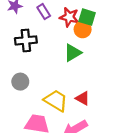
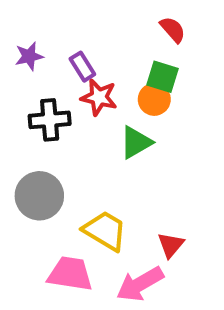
red star: (69, 17) -> (99, 97), moved
gray circle: (20, 82) -> (39, 196), size x1.5
red triangle: (83, 98) -> (171, 245), moved, turned 40

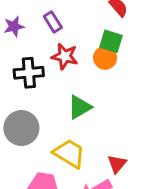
purple rectangle: (82, 67) -> (53, 22), moved
green triangle: (136, 142) -> (80, 107), moved

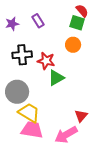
green square: (111, 41) -> (77, 23), moved
red star: (65, 56) -> (46, 61), moved
yellow trapezoid: (69, 153) -> (29, 113), moved

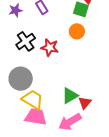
black cross: (22, 55) -> (26, 41), turned -30
green triangle: (56, 78) -> (70, 96), moved

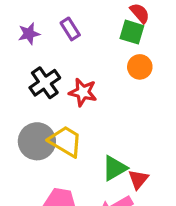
orange circle: (77, 31) -> (140, 67), moved
yellow trapezoid: (33, 100) -> (65, 141), moved

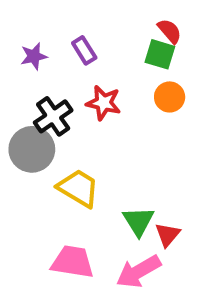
red star: (83, 92) -> (104, 103), moved
gray circle: (37, 141) -> (32, 149), moved
green triangle: (114, 168) -> (139, 221), turned -32

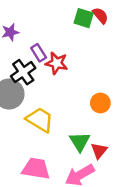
purple rectangle: (84, 50) -> (39, 53), moved
green square: (160, 54) -> (84, 18), moved
orange circle: (170, 97) -> (100, 103), moved

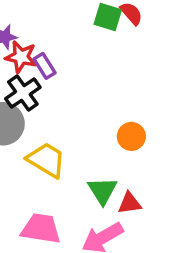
red star: (57, 63) -> (21, 57), moved
red triangle: (99, 151) -> (130, 203), turned 42

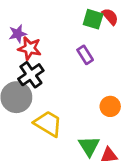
purple rectangle: (45, 66) -> (85, 55), moved

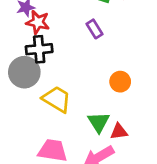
black cross: (31, 75) -> (39, 49), turned 30

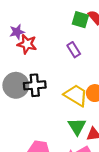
black cross: (39, 49) -> (35, 85), moved
yellow trapezoid: (57, 99) -> (76, 95), moved

